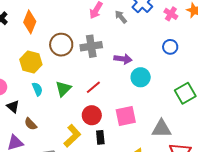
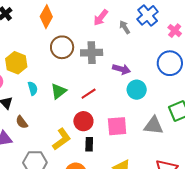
orange diamond: (30, 22) -> (46, 17), moved
blue circle: (170, 47) -> (170, 63), size x1.6
yellow hexagon: (31, 62) -> (16, 63), moved
gray triangle: (161, 129) -> (154, 125), moved

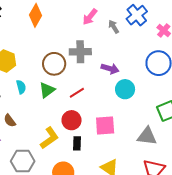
brown circle: (62, 47) -> (54, 64), moved
gray triangle: (154, 125) -> (147, 136), moved

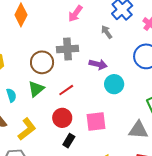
gray arrow: (114, 27) -> (107, 32), moved
cyan semicircle: (21, 87) -> (11, 95), moved
yellow L-shape: (49, 138) -> (27, 129), moved
black rectangle: (77, 143) -> (69, 141), turned 32

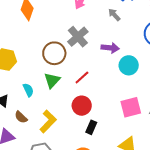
gray cross: (68, 49) -> (78, 37), turned -30
pink square: (96, 121) -> (131, 107), moved

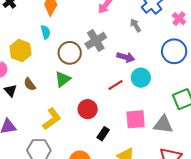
red line: (82, 78) -> (115, 85), moved
cyan semicircle: (28, 90) -> (46, 32), moved
brown semicircle: (21, 117) -> (30, 84), moved
black rectangle: (91, 127) -> (103, 134), moved

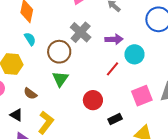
black triangle: (10, 91) -> (16, 115), moved
yellow L-shape: (52, 119) -> (46, 123), moved
black rectangle: (103, 134) -> (115, 119), turned 48

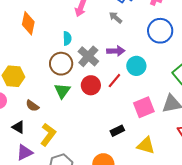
gray cross: (81, 32) -> (88, 56), moved
cyan semicircle: (30, 39) -> (67, 38), moved, turned 32
red circle: (93, 100) -> (91, 85), moved

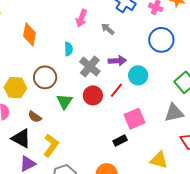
gray arrow: (116, 18) -> (108, 29), moved
brown circle: (61, 64) -> (45, 77), moved
pink square: (144, 107) -> (134, 119), moved
black triangle: (18, 127) -> (21, 138), size x1.5
yellow triangle: (146, 145) -> (159, 160), moved

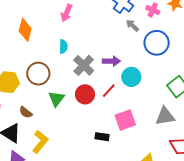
pink arrow: (81, 18) -> (67, 13), moved
gray arrow: (108, 29) -> (132, 25), moved
black rectangle: (120, 140) -> (102, 137), moved, turned 32

